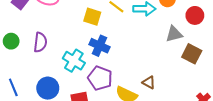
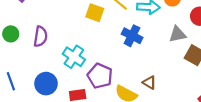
blue cross: (100, 46) -> (132, 36), moved

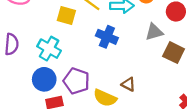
cyan cross: (74, 57) -> (49, 49), moved
blue circle: (46, 84) -> (44, 79), moved

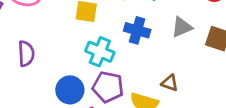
gray triangle: (154, 32) -> (182, 27), moved
cyan cross: (49, 49) -> (100, 52), moved

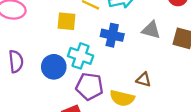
gray triangle: (182, 27) -> (151, 30), turned 42
blue circle: (70, 90) -> (54, 67), moved

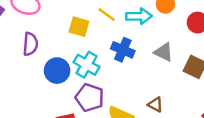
purple semicircle: (16, 61) -> (30, 44), moved
brown triangle: (144, 80) -> (155, 105), moved

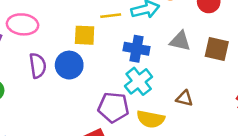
yellow line: (107, 15) -> (111, 16), turned -30
cyan cross: (87, 65) -> (139, 81), moved, turned 35
blue circle: (57, 71) -> (69, 65), moved

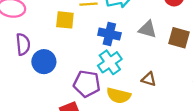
blue circle: (69, 65) -> (44, 62), moved

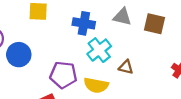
cyan cross: (110, 62) -> (99, 50), moved

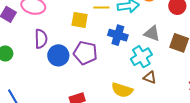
cyan cross: (99, 50) -> (141, 57), moved
purple pentagon: (63, 75) -> (85, 53), moved

